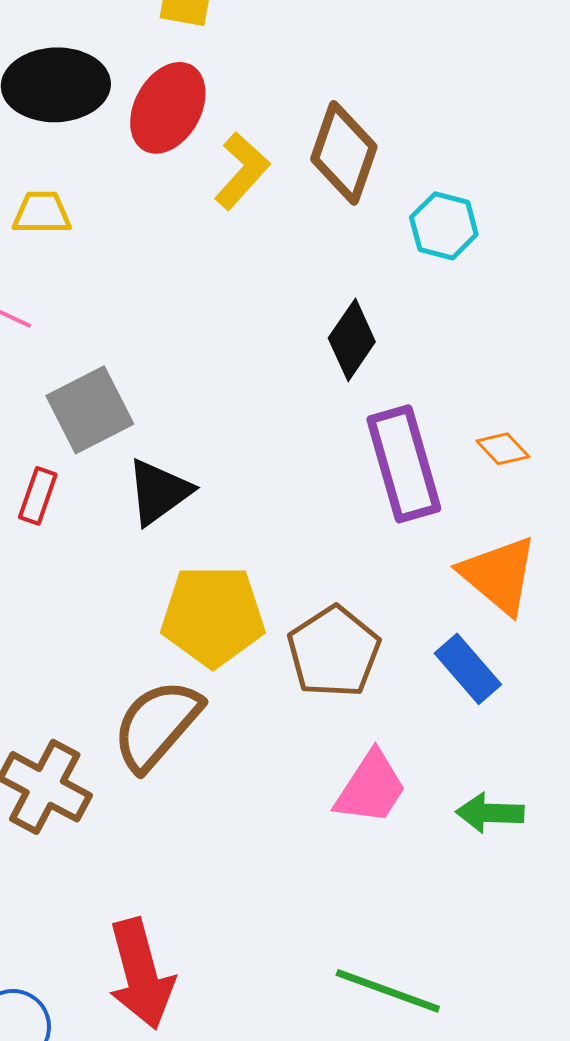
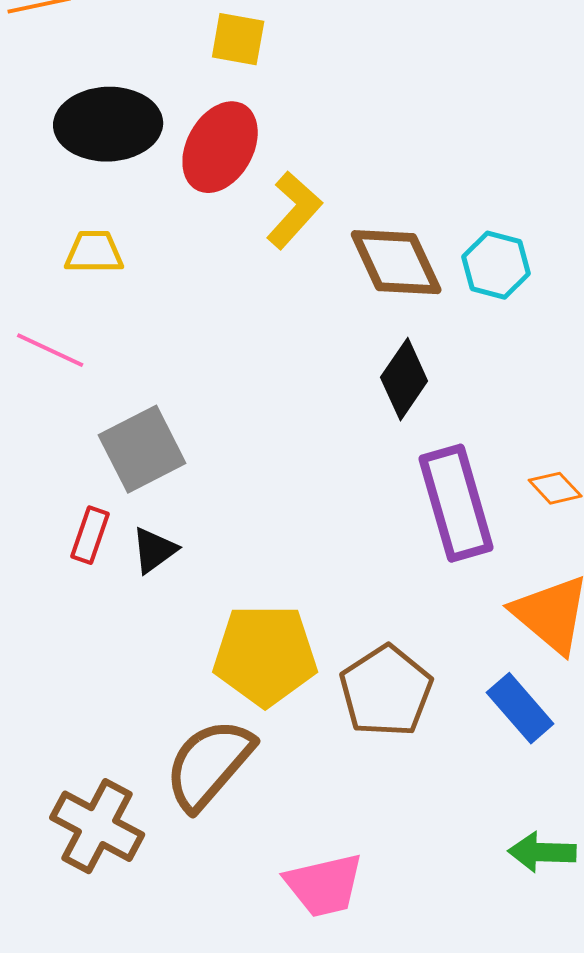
brown diamond: (344, 153) -> (396, 262), moved, turned -44
black triangle: (159, 492) -> (154, 550), moved, size x0.7
pink trapezoid: (371, 788) -> (324, 885), moved, turned 44

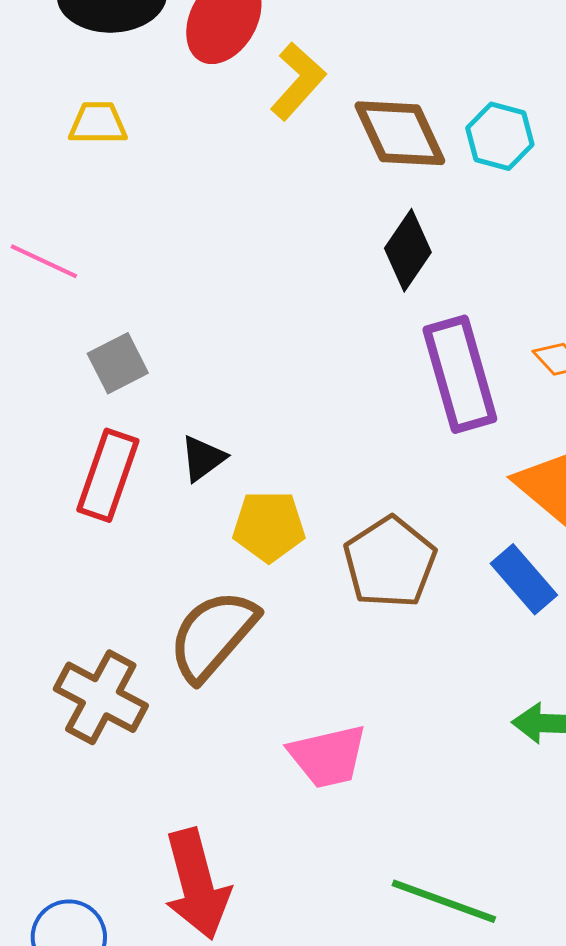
pink line: (50, 350) -> (44, 261), moved
gray square: (142, 449) -> (118, 363), moved, size x0.7
red rectangle: (90, 535) -> (108, 475), moved, size x1.6
black triangle: (154, 550) -> (203, 458), moved
yellow pentagon: (265, 655) -> (269, 526), size x0.7

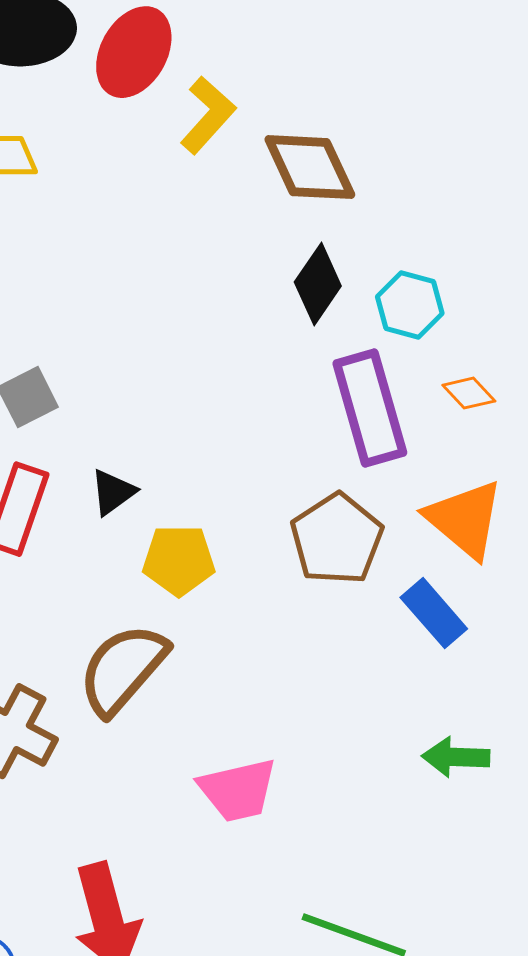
cyan hexagon: (500, 136) -> (410, 305), moved
brown pentagon: (390, 562) -> (337, 539), moved

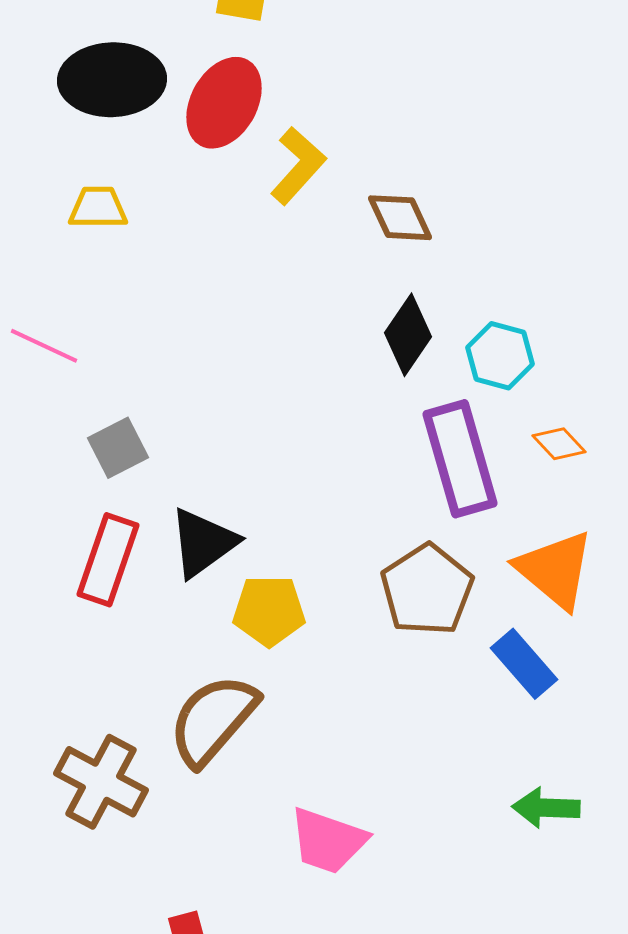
brown diamond: (310, 167) -> (400, 218), size x0.7
black triangle: (113, 492) -> (203, 543), size x1.5
pink trapezoid: (238, 790) -> (328, 841), turned 32

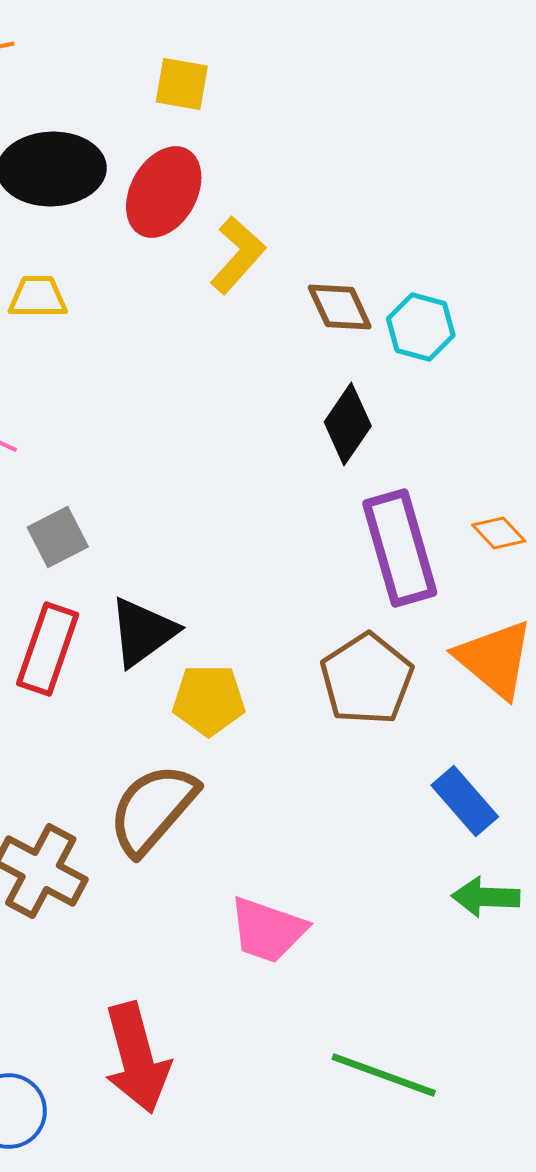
cyan hexagon: (500, 356) -> (421, 327), moved
blue rectangle: (524, 664) -> (465, 801), moved

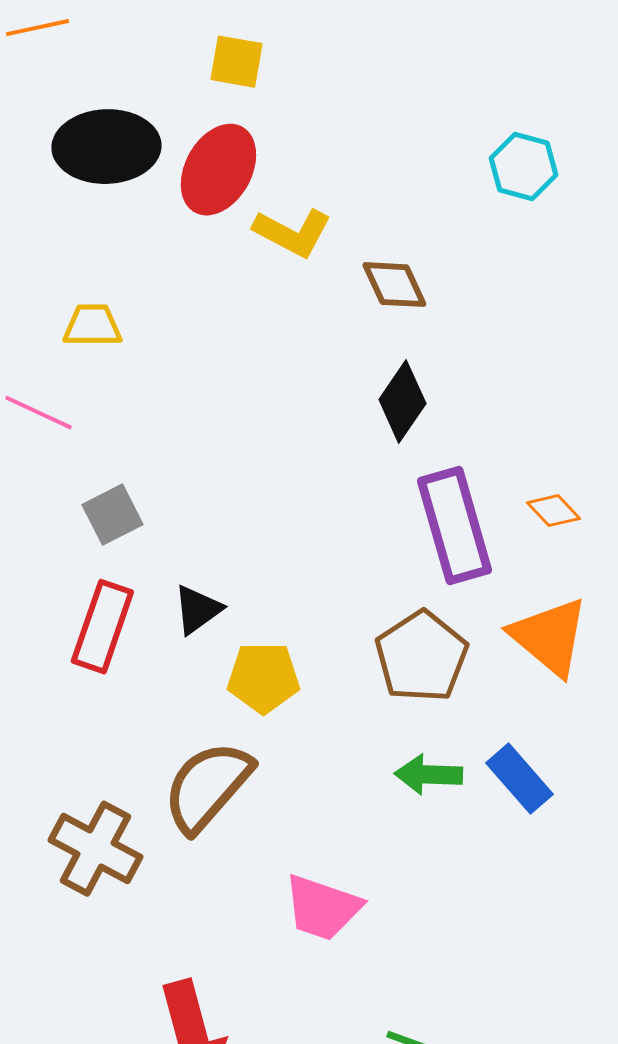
yellow L-shape: (238, 255) -> (292, 233), turned 76
yellow trapezoid: (38, 297) -> (92, 326), moved
cyan hexagon: (421, 327) -> (523, 167), moved
black triangle: (143, 632) -> (197, 610), size x0.7
green arrow: (486, 897) -> (428, 775), moved

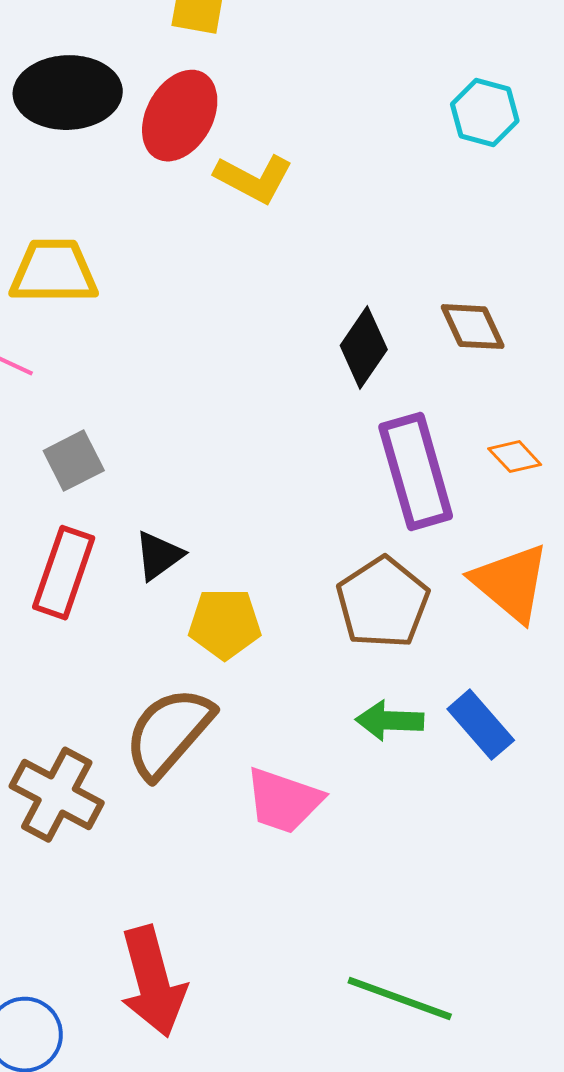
brown diamond: (394, 285) -> (473, 327), moved
yellow trapezoid: (92, 326) -> (54, 272), size x1.5
pink trapezoid: (322, 908) -> (284, 801), moved

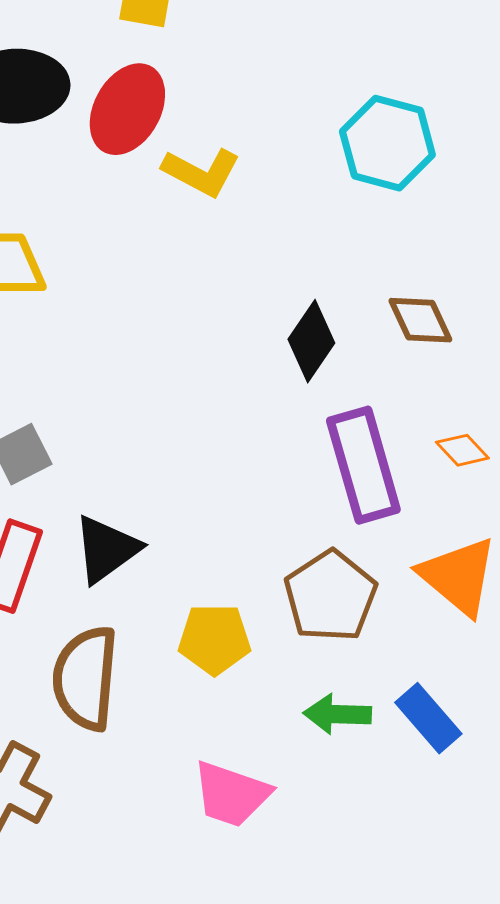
cyan hexagon: (485, 113) -> (387, 143), moved, size x1.4
black triangle: (159, 556) -> (106, 549), size x1.4
yellow pentagon: (225, 624) -> (214, 639), moved
brown semicircle: (169, 733) -> (85, 678), moved, turned -36

